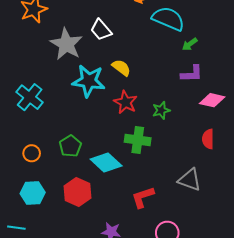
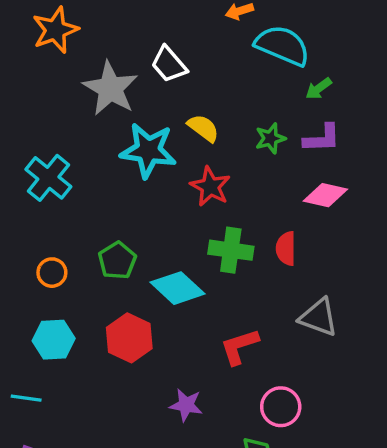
pink diamond: (212, 100) -> (325, 195), moved
green star: (161, 110) -> (270, 138), moved
red semicircle: (208, 139) -> (286, 248), moved

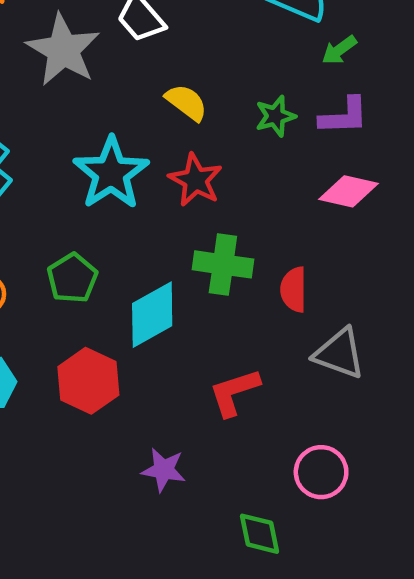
cyan star: (148, 150) -> (111, 173), moved, turned 30
red semicircle: (286, 248) -> (294, 290), moved
cyan diamond: (178, 288) -> (152, 315), turned -72
pink circle: (281, 407) -> (321, 472), moved

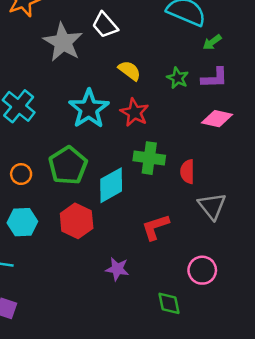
green star: (275, 116) -> (178, 78), turned -30
green pentagon: (72, 278) -> (68, 165), size x1.4
gray triangle: (339, 353) -> (212, 206), turned 32

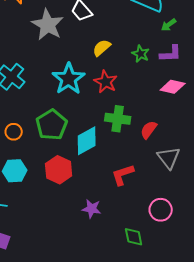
yellow semicircle: (130, 71) -> (102, 48), turned -78
red semicircle: (187, 172) -> (149, 130), turned 36

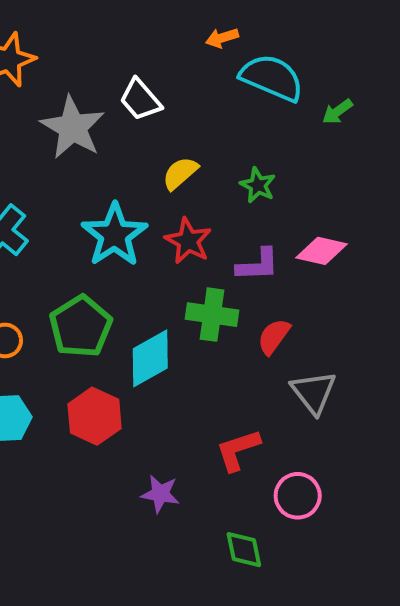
green arrow: (169, 25) -> (337, 112), moved
purple L-shape: (171, 54) -> (258, 265), moved
red L-shape: (123, 175) -> (238, 450), moved

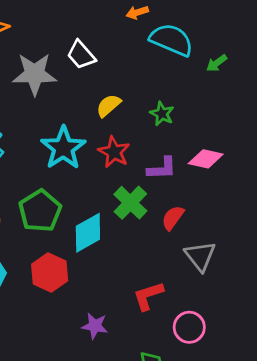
gray star: (73, 127) -> (35, 74), turned -30
green cross: (212, 315) -> (130, 203), turned 36

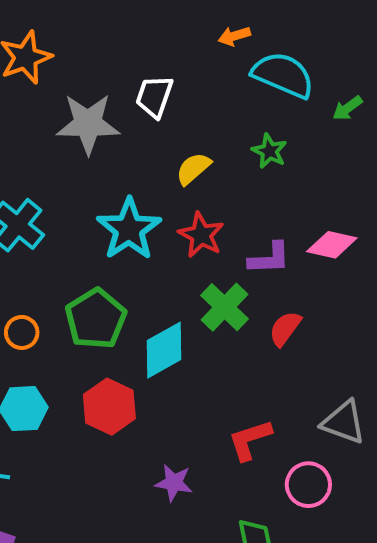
white trapezoid: (81, 55) -> (154, 96), turned 60
green star: (162, 114) -> (269, 151), moved
gray triangle: (200, 256) -> (344, 422), moved, turned -32

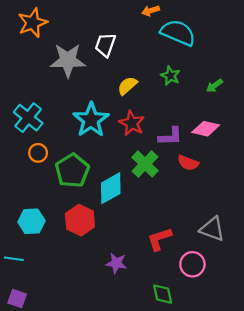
green arrow: (347, 108) -> (214, 86), moved
red semicircle: (285, 329) -> (188, 163), moved, turned -105
orange circle: (22, 332) -> (38, 153), moved

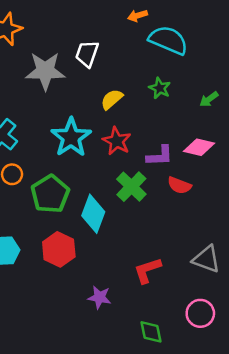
cyan diamond: (111, 188) -> (93, 214), turned -40
pink circle: (192, 264) -> (200, 313), moved

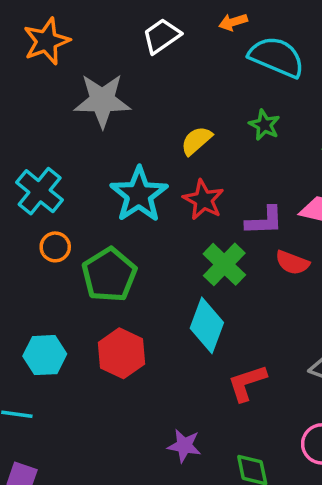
white trapezoid: (87, 54) -> (162, 36), moved, turned 36
cyan diamond: (93, 214) -> (207, 325), moved
purple star: (99, 297) -> (184, 446), moved

